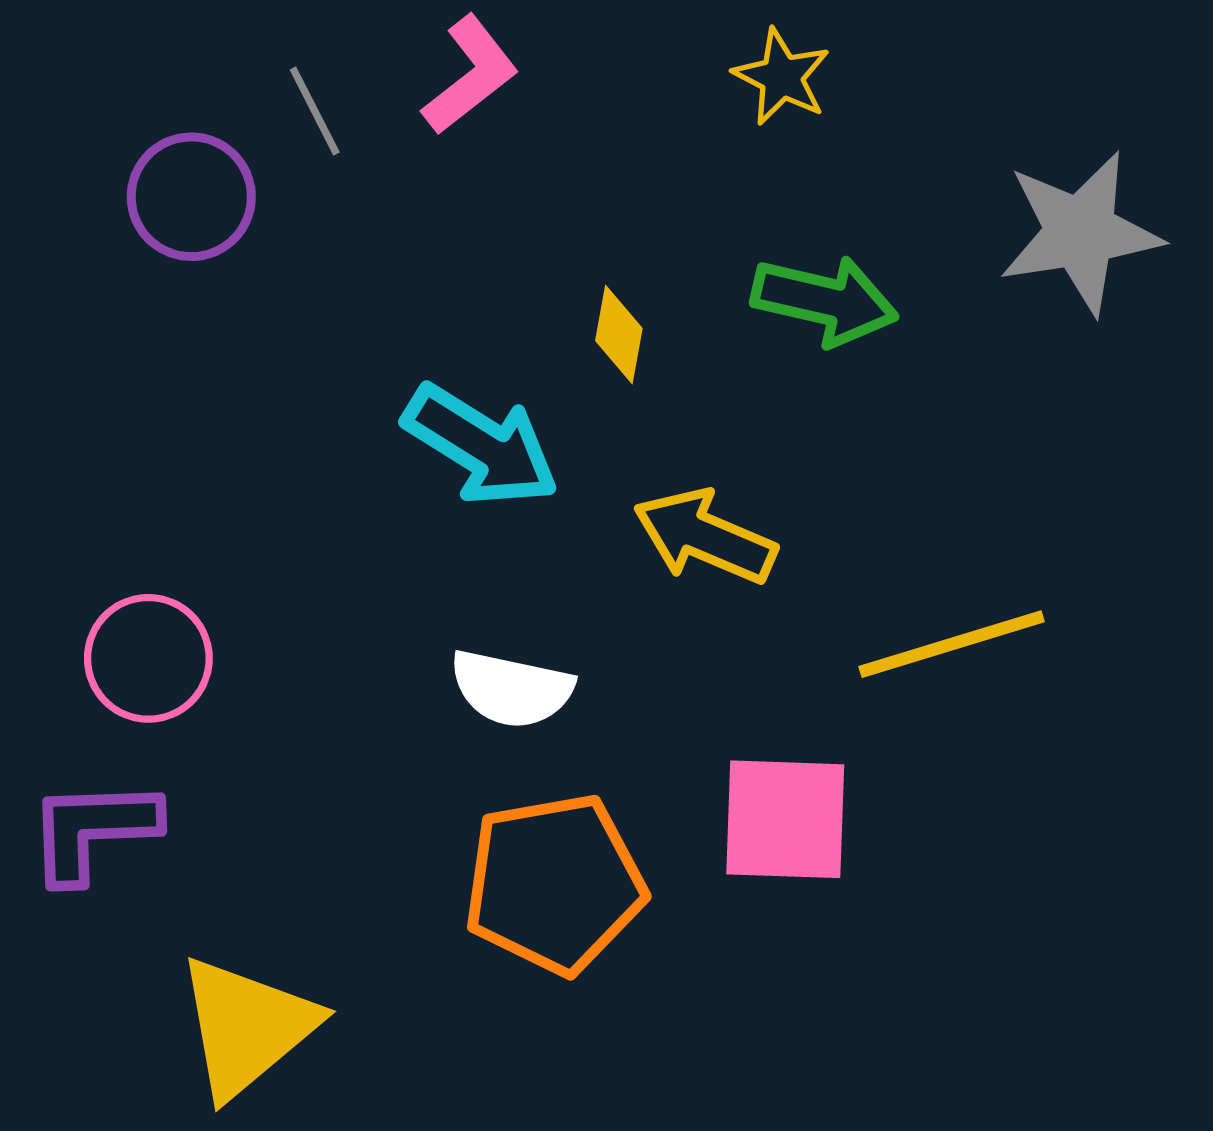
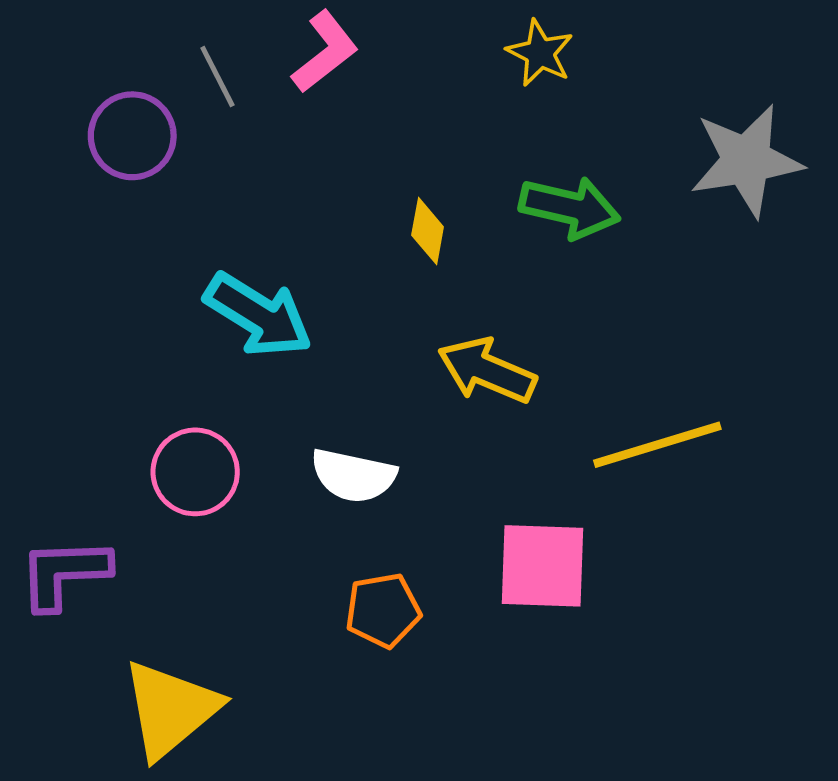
cyan arrow: (481, 445) -> (258, 315), moved
pink circle: (148, 658) -> (195, 472), moved
orange pentagon: (554, 884) -> (383, 610), size x0.6

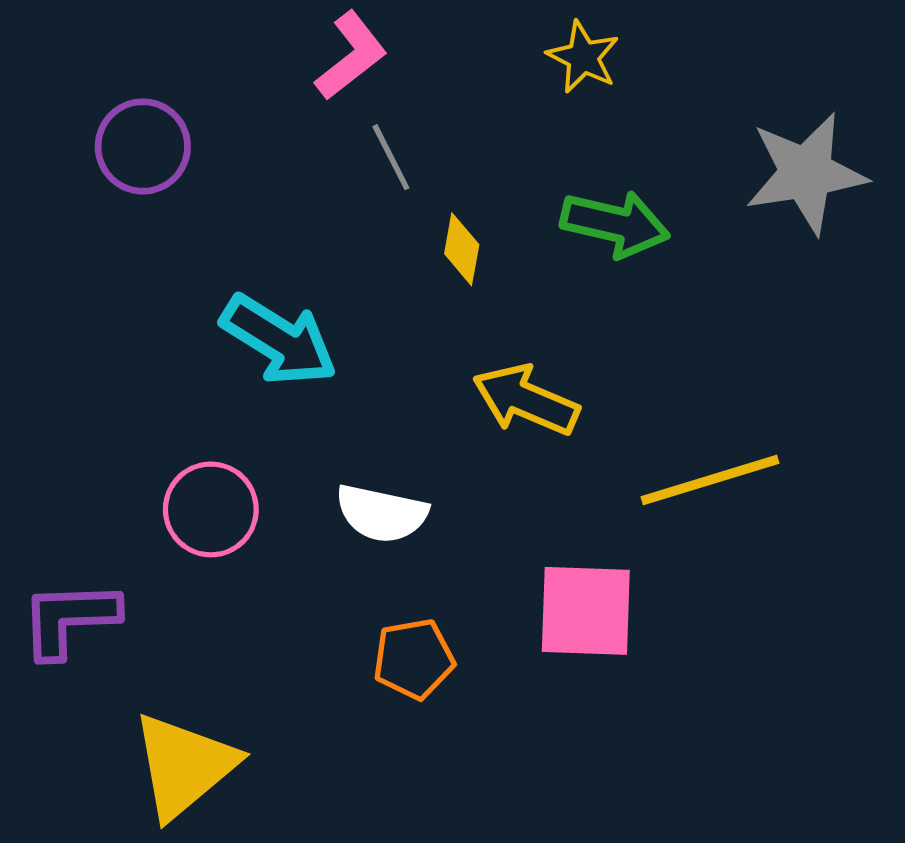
gray line: (217, 76) -> (391, 157), moved

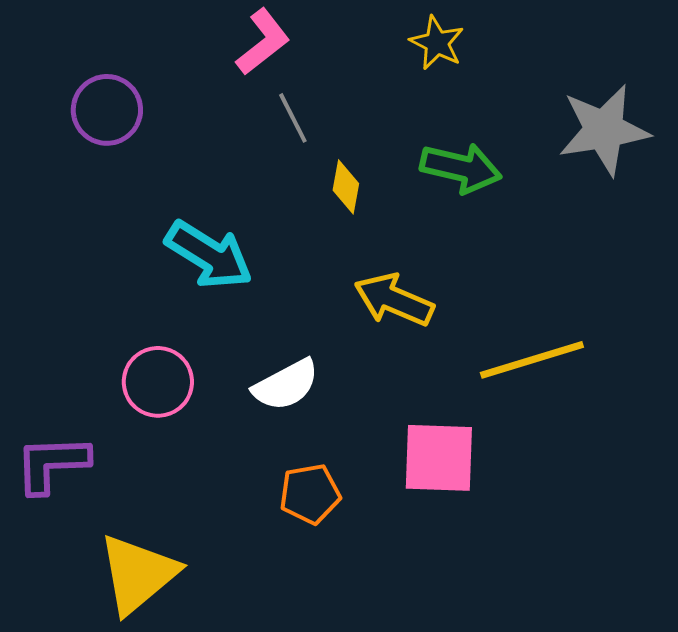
white semicircle: (382, 513) -> (286, 385), turned -40

